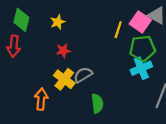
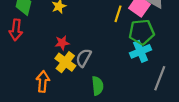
red star: (63, 51) -> (62, 43), moved
gray semicircle: (83, 75) -> (84, 58), turned -30

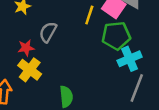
cyan cross: (141, 51) -> (130, 59), moved
gray semicircle: (84, 58) -> (48, 32), moved

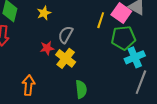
yellow cross: (30, 70) -> (66, 58), moved

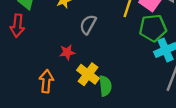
red star: (47, 48) -> (67, 52), moved
yellow cross: (66, 58) -> (88, 74), moved

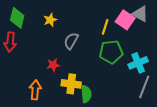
green pentagon: (153, 28) -> (111, 52), moved
yellow cross: (88, 74) -> (71, 84), turned -30

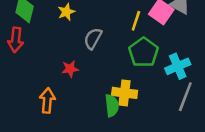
green pentagon: (111, 52) -> (144, 52), turned -30
yellow cross: (71, 84) -> (125, 93), moved

